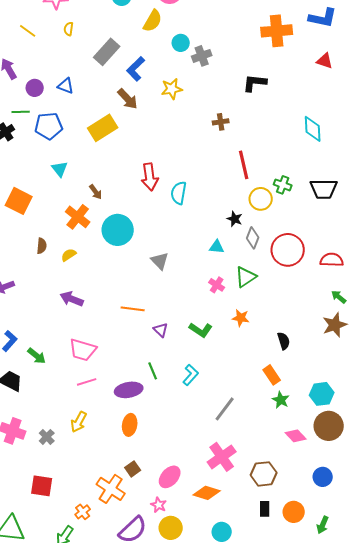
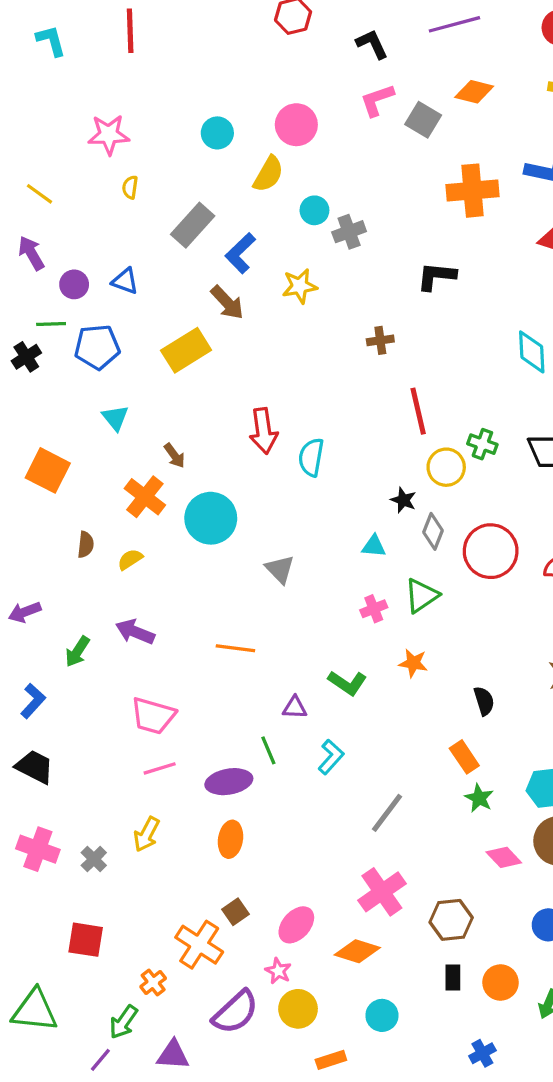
yellow line: (28, 31) -> (40, 194), moved
pink cross: (217, 285) -> (374, 609), turned 35
purple triangle: (161, 330) -> (295, 708), moved, turned -42
green arrow: (37, 356) -> (77, 652), moved, turned 84

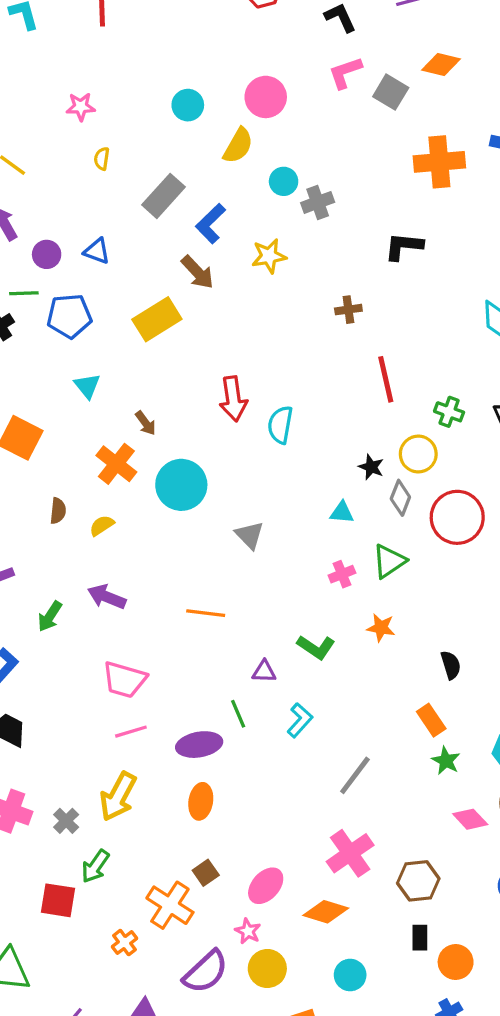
pink star: (109, 135) -> (81, 107), size x0.7
yellow circle: (446, 467) -> (418, 454), moved
yellow arrow: (147, 834) -> (118, 796), size x1.4
orange circle: (501, 982) -> (456, 962), moved
green arrow: (123, 1022) -> (95, 866), moved

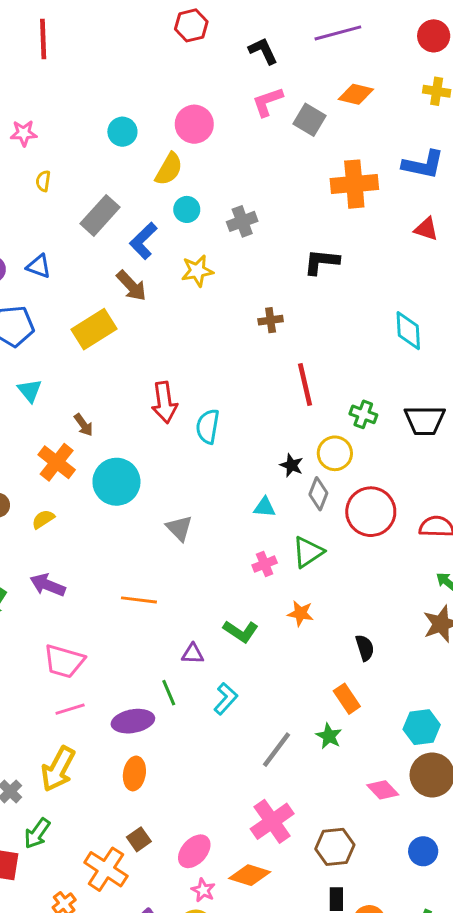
cyan circle: (284, 181) -> (187, 209), moved
green star: (446, 761) -> (329, 736), moved
pink star: (248, 931) -> (203, 890), moved

